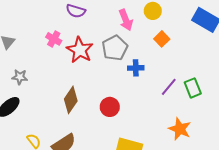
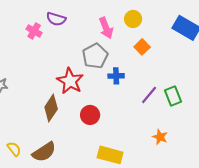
pink cross: (54, 39) -> (34, 31), moved
red star: (80, 50) -> (70, 81), moved
orange star: (180, 129) -> (160, 137), size x0.7

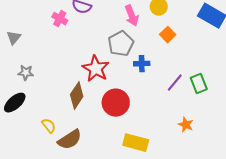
red circle: (90, 115) -> (116, 103), size x1.4
yellow semicircle: (14, 149) -> (49, 126), moved

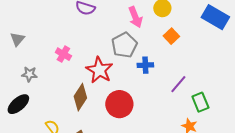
pink cross: (60, 19) -> (63, 54), moved
green rectangle: (199, 84) -> (200, 102), moved

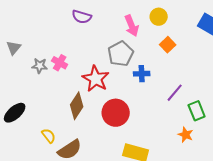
gray star: (29, 74) -> (40, 66), moved

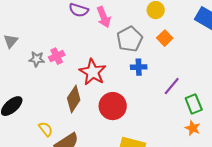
pink arrow: (132, 26) -> (104, 17), moved
gray pentagon: (121, 54) -> (130, 39), moved
pink cross: (60, 63) -> (57, 56), turned 35
orange star: (186, 135) -> (193, 128), moved

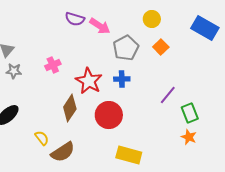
pink arrow: (104, 17) -> (100, 26), turned -35
gray star: (37, 59) -> (14, 71), moved
blue cross: (139, 67) -> (122, 79), moved

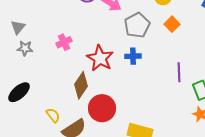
purple line: (168, 95) -> (179, 72), turned -42
red circle: (109, 115) -> (102, 108), moved

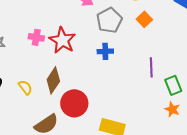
pink cross: (64, 42) -> (36, 37), turned 35
red star: (100, 58) -> (62, 40), moved
yellow semicircle: (53, 115) -> (25, 87), moved

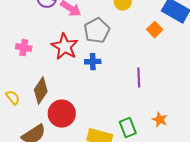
orange square: (144, 19) -> (155, 30), moved
red star: (62, 40) -> (65, 47), moved
green rectangle: (173, 85) -> (128, 128), moved

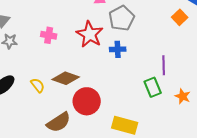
brown diamond: (41, 91) -> (66, 78), turned 76
orange star: (160, 120) -> (183, 96), moved
green rectangle: (128, 128) -> (153, 87), moved

